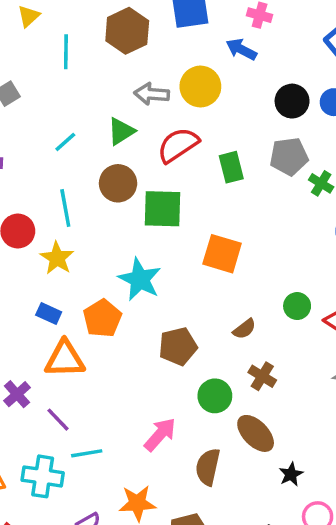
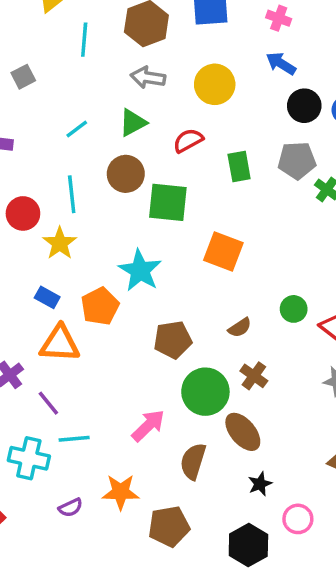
blue arrow: (241, 49) -> (281, 63), moved
gray arrow: (152, 94) -> (148, 77), moved
red semicircle: (178, 145) -> (188, 140), size x0.7
green circle: (215, 396) -> (205, 392), size x1.4
black star: (291, 474) -> (260, 484), moved

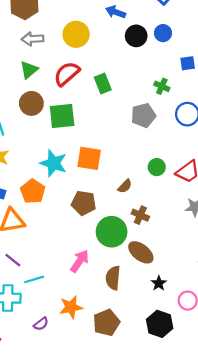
red semicircle: (188, 140) -> (67, 74), size x1.4
gray pentagon: (297, 160) -> (143, 115), moved
orange square: (223, 251) -> (89, 158), moved
brown pentagon: (173, 340) -> (84, 203), turned 30

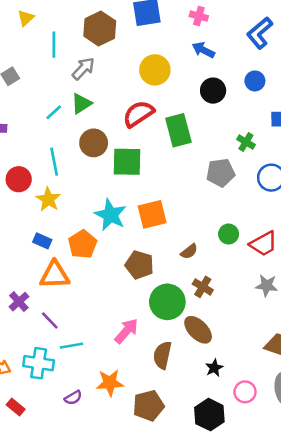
black circle: (136, 36) -> (213, 91), moved
gray arrow: (33, 39) -> (83, 69), moved, turned 130
green triangle: (29, 70) -> (81, 104), moved
green rectangle: (103, 83) -> (178, 130), size x1.4
orange square: (89, 158) -> (152, 214), turned -30

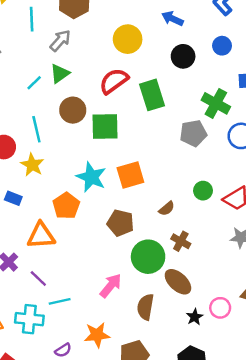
green cross: (246, 142) -> (216, 103), size x1.6
blue rectangle: (42, 241) -> (13, 198), moved
pink circle: (245, 392) -> (220, 308), moved

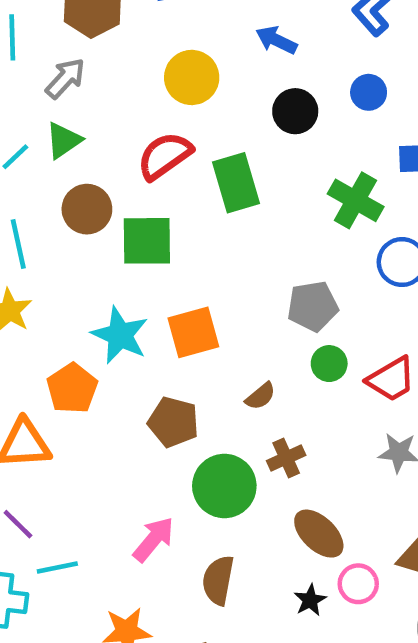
gray pentagon: (193, 133) -> (313, 306), moved
brown cross: (181, 241) -> (286, 458), turned 36
brown ellipse: (178, 282) -> (319, 534), moved

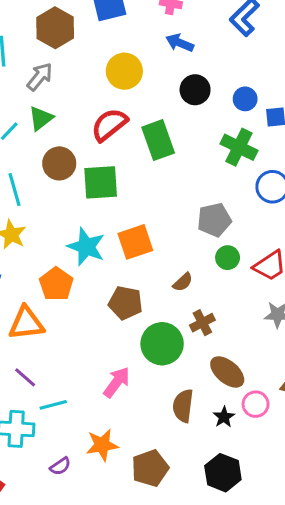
blue circle: (369, 92) -> (245, 99), moved
brown semicircle: (218, 580) -> (183, 406), moved

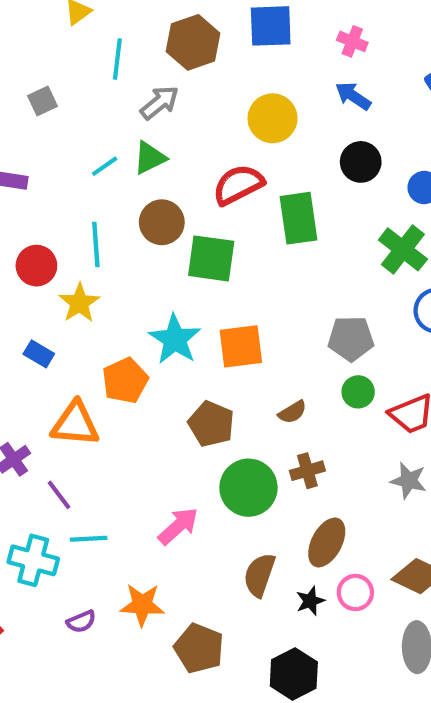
brown ellipse: (227, 372) -> (327, 542), turned 66
brown pentagon: (150, 468) -> (199, 648), turned 30

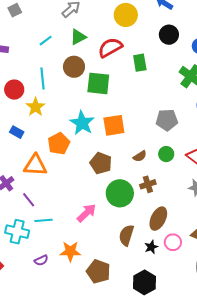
green triangle: (150, 158) -> (78, 37), moved
green rectangle: (298, 218) -> (140, 63), size x0.7
green circle: (358, 392) -> (166, 154), moved

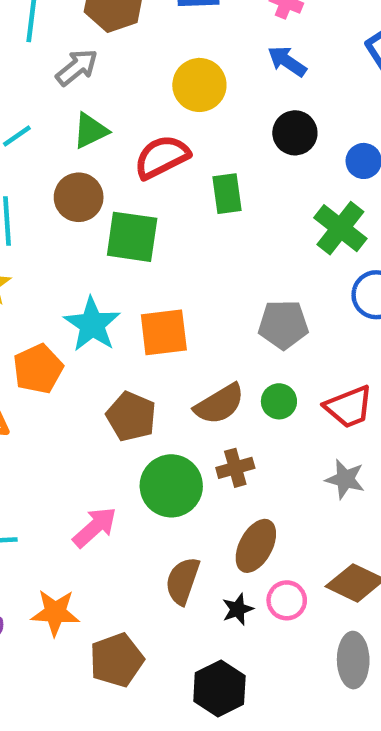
brown semicircle: (140, 156) -> (219, 404), size x1.6
brown pentagon: (98, 271) -> (117, 660), turned 30

